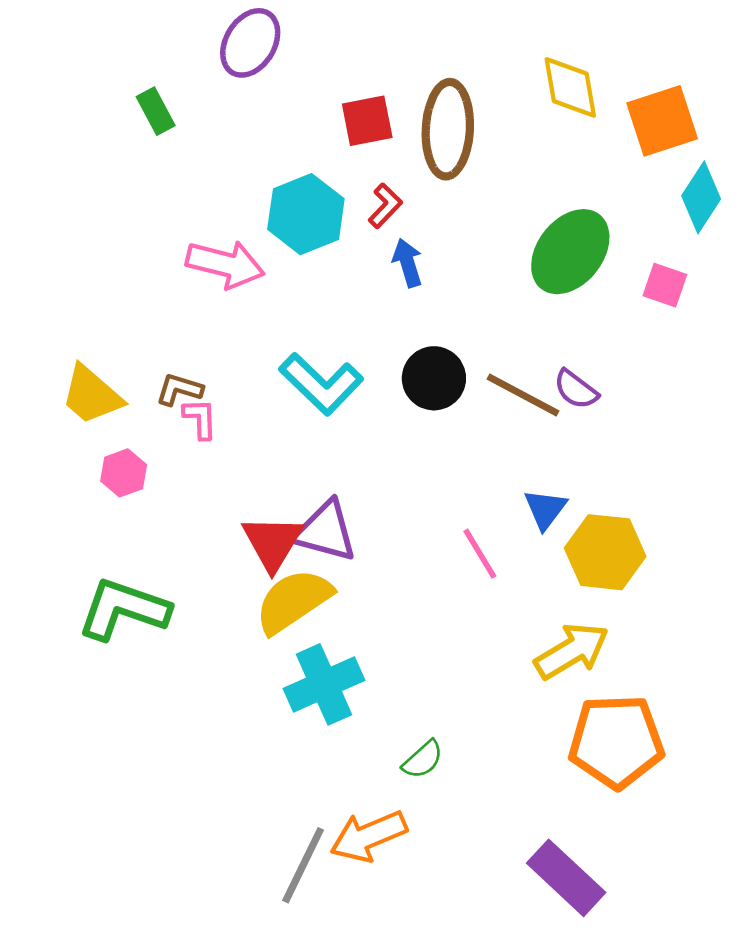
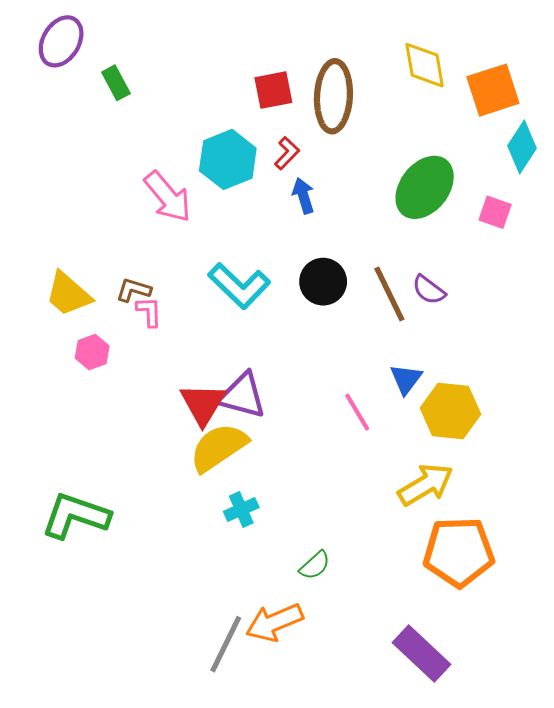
purple ellipse: (250, 43) -> (61, 41), moved
pink arrow: (225, 264) -> (168, 197), turned 36
brown line: (523, 395) -> (389, 294), turned 36
green L-shape: (124, 609) -> (76, 516), moved
cyan cross: (324, 684) -> (241, 509), size x0.6

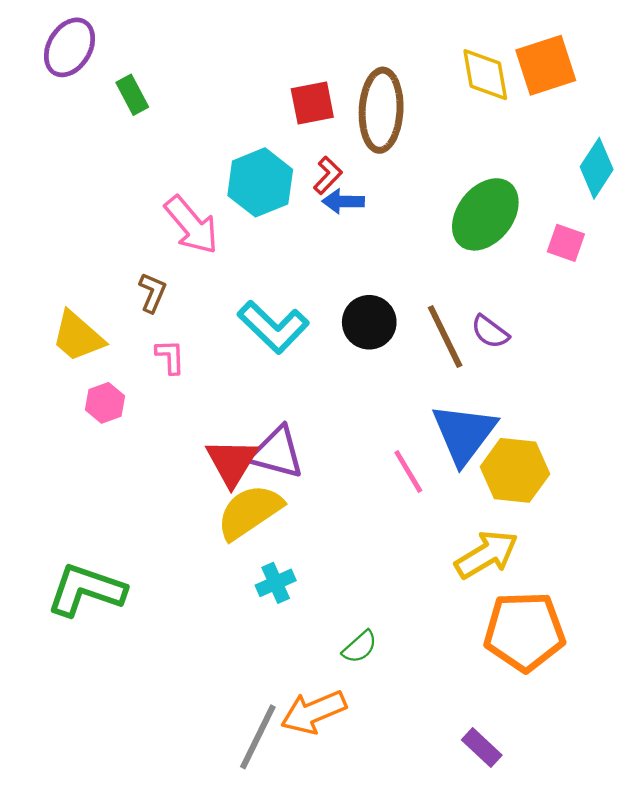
orange square: (493, 90) -> (546, 65), moved
blue arrow: (303, 196) -> (343, 201), moved, turned -72
brown L-shape: (134, 290) -> (152, 293), moved, turned 96
blue triangle: (406, 379) -> (464, 434), size x1.8
purple rectangle: (421, 653) -> (482, 748), size x0.6

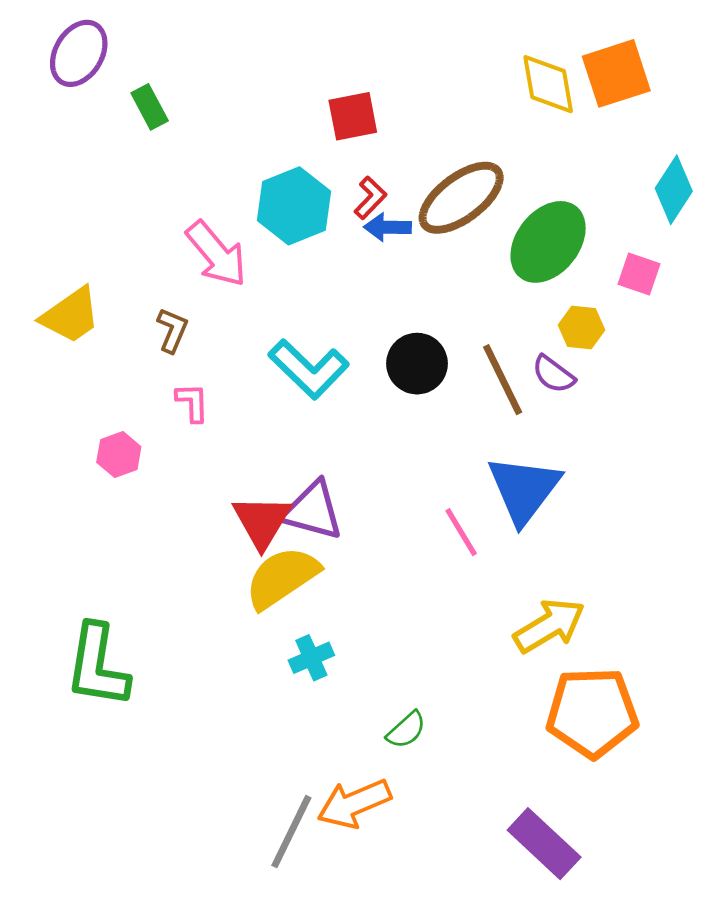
brown ellipse: (381, 110) -> (461, 198), moved, turned 50
yellow trapezoid: (78, 336) -> (71, 315), moved, turned -76
yellow hexagon: (515, 470) -> (581, 327), moved, size x0.6
green L-shape: (86, 590) -> (97, 666), turned -100
purple rectangle: (482, 748) -> (544, 844), size x1.6

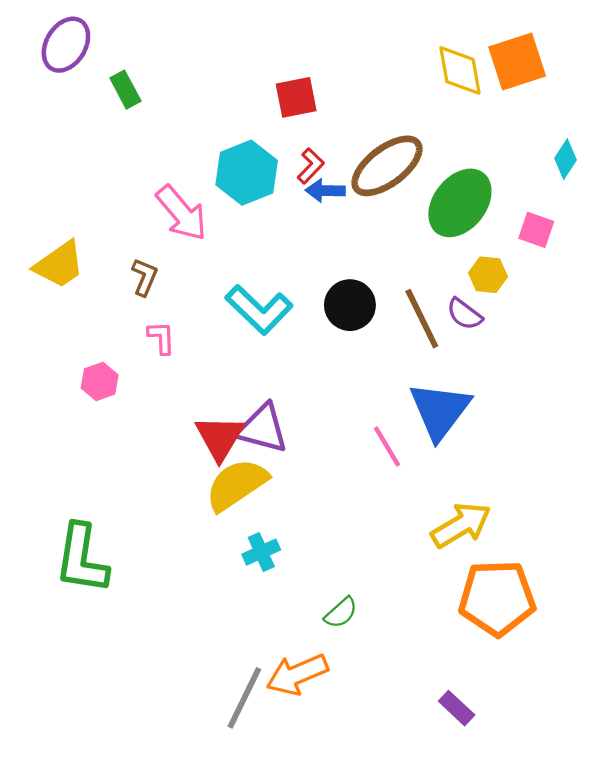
cyan diamond: (674, 190) -> (565, 159), size x0.7
purple rectangle: (544, 844) -> (457, 708), size x0.6

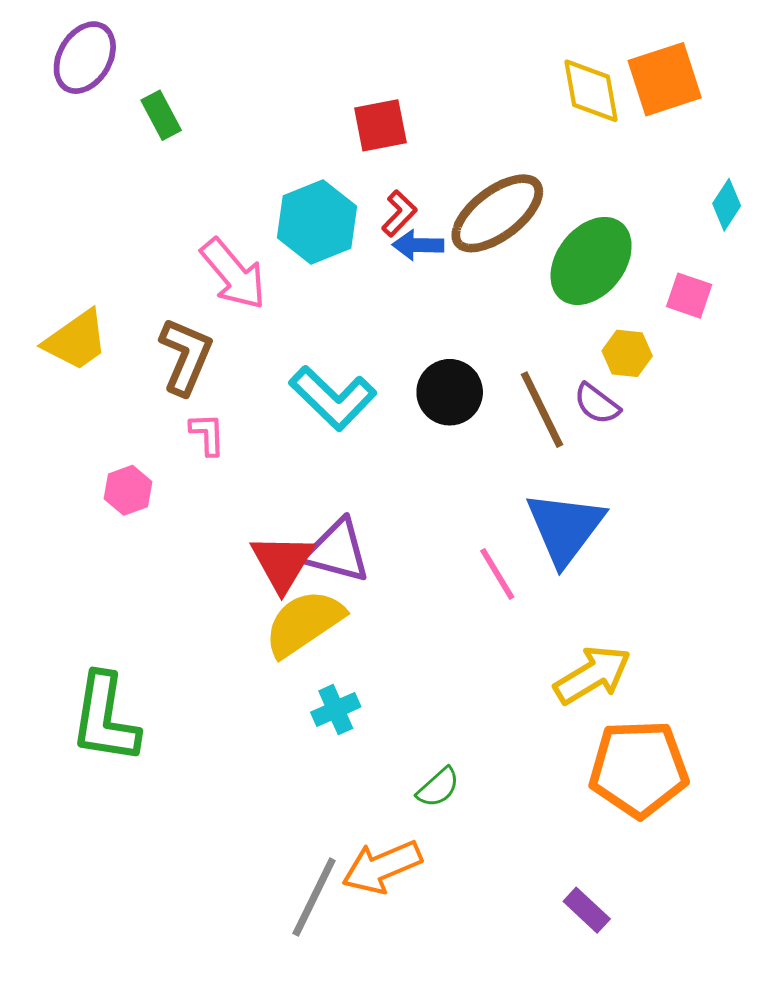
brown L-shape: (145, 277) -> (186, 356), size x1.6

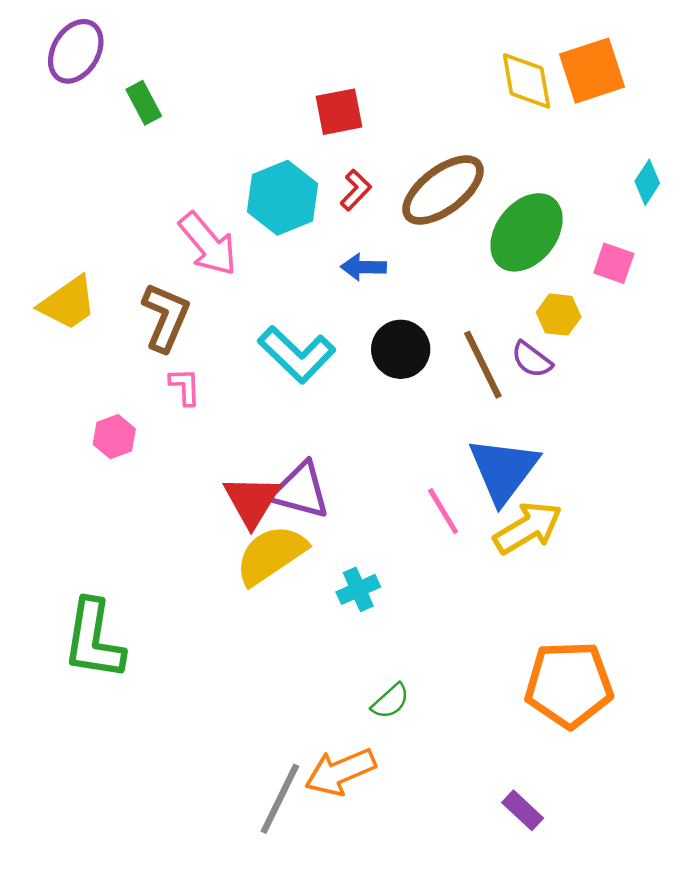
blue arrow: (418, 245) -> (363, 267), moved
yellow arrow: (592, 675) -> (528, 528), moved
cyan cross: (336, 710) -> (358, 589), moved

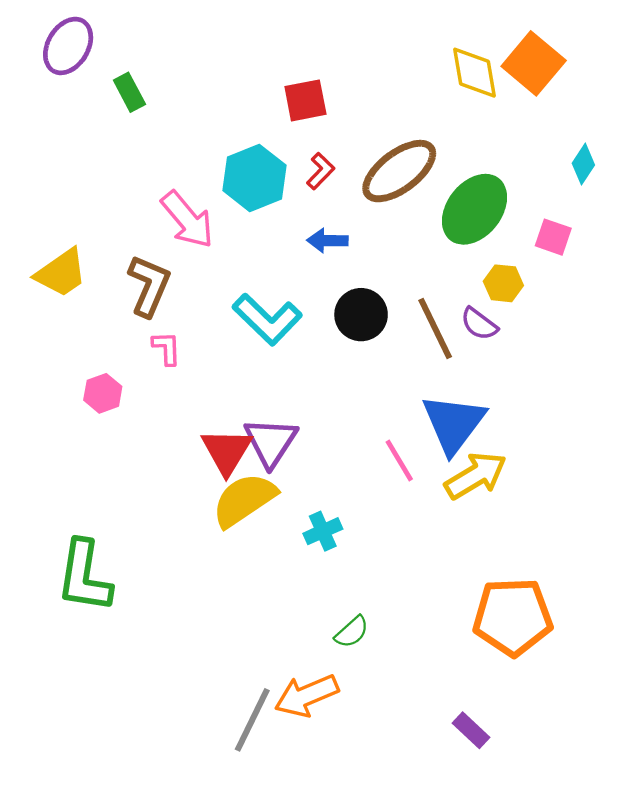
orange square: (592, 71) -> (534, 63), turned -32
purple triangle: (300, 491) -> (271, 442), turned 48

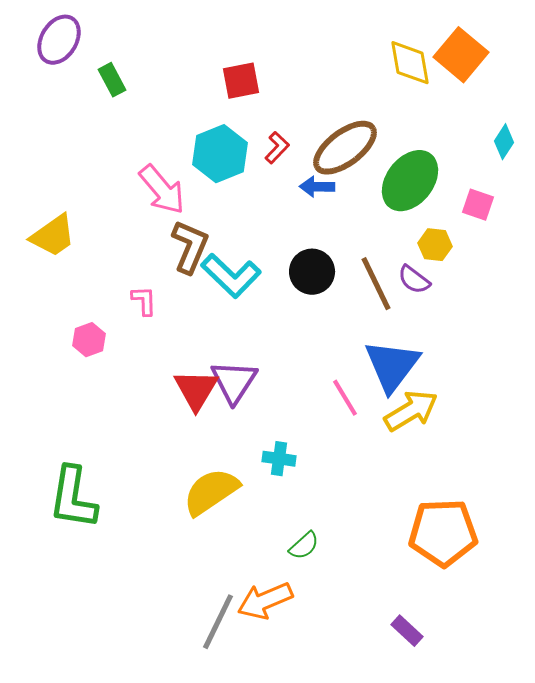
red square: (305, 100) -> (241, 81), moved
blue arrow: (327, 241) -> (317, 187), moved
brown L-shape: (149, 286) -> (190, 247), moved
yellow semicircle: (244, 500) -> (211, 492), moved
cyan cross: (323, 531) -> (279, 459), turned 32

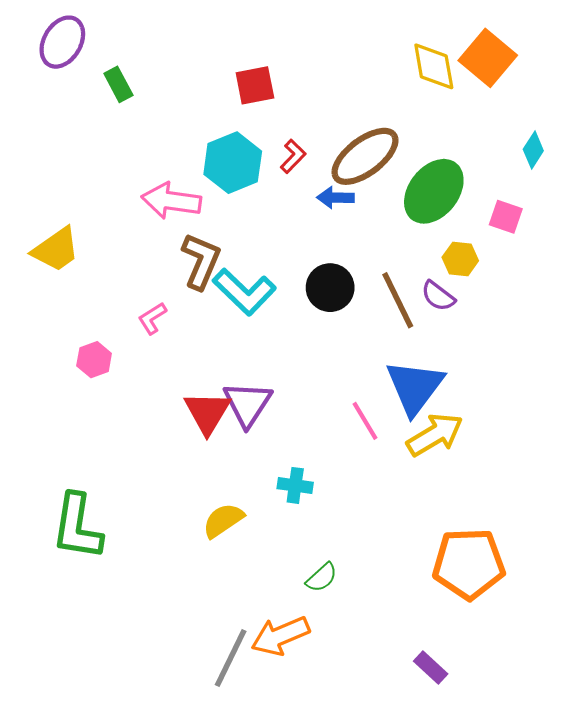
pink arrow: (162, 190) -> (171, 201), turned 138
pink L-shape: (144, 301) -> (152, 318), turned -120
yellow semicircle: (211, 492) -> (223, 520), size x0.7

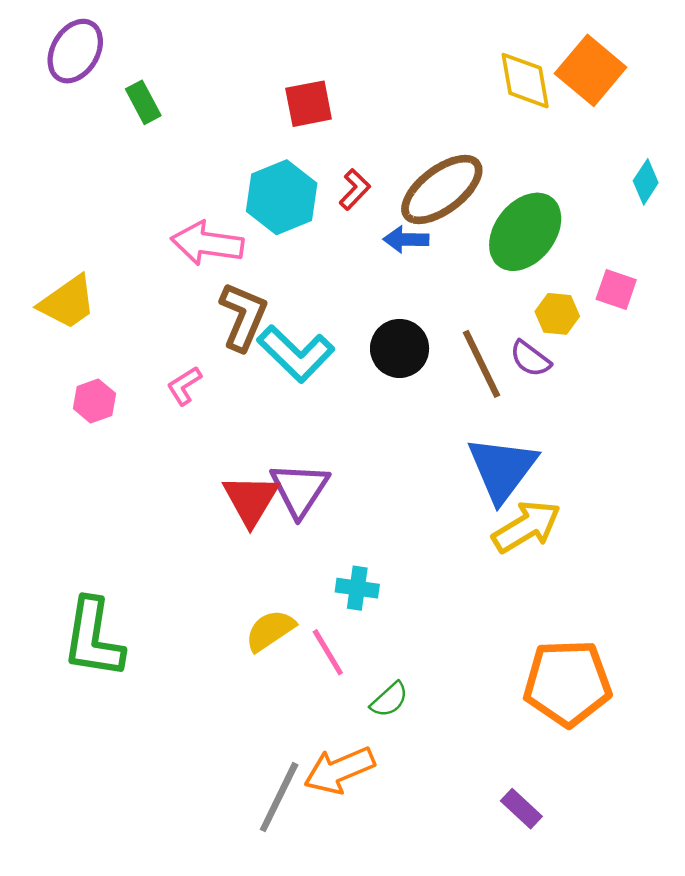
pink square: (506, 217) -> (616, 289), moved
pink hexagon: (94, 360) -> (94, 401), moved
pink line: (365, 421) -> (328, 652), moved

